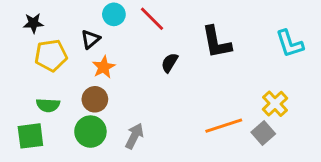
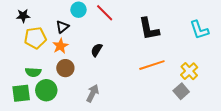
black semicircle: (170, 63) -> (97, 50), moved
orange star: (104, 67) -> (60, 46), moved
orange line: (224, 126) -> (152, 65), moved
green circle: (90, 132) -> (46, 90), moved

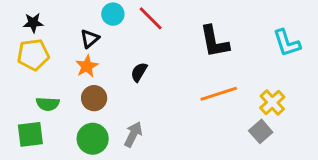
yellow pentagon: (35, 38) -> (33, 55), moved
green circle: (46, 90) -> (93, 139), moved

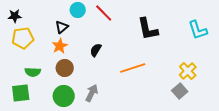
black star: (33, 23) -> (15, 16), moved
orange line: (219, 94) -> (133, 68), moved

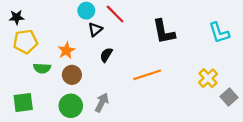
black triangle: (62, 27) -> (95, 29), moved
green semicircle: (33, 72) -> (42, 68), moved
gray square: (180, 91) -> (229, 97), moved

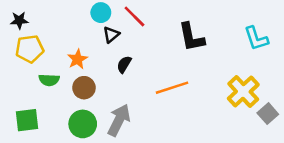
yellow cross: (208, 78) -> (243, 92), size x1.4
gray arrow: (102, 102) -> (119, 120), size x1.4

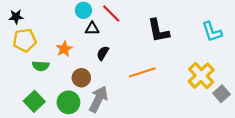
black triangle: (111, 35) -> (92, 29), turned 40
brown circle: (84, 88) -> (81, 78), moved
green square: (27, 120) -> (34, 101), moved, turned -36

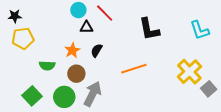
orange star: (64, 49) -> (72, 50), moved
green semicircle: (41, 66) -> (47, 66), moved

